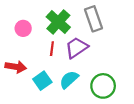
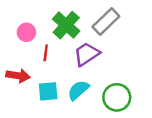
gray rectangle: (93, 19) -> (106, 21), turned 65
red line: (52, 49) -> (46, 53), moved
cyan square: (42, 81) -> (48, 91), turned 30

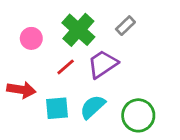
gray rectangle: (106, 21) -> (125, 26), size x0.6
red line: (46, 53) -> (66, 67), moved, turned 42

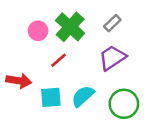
pink circle: (31, 38) -> (38, 31), moved
purple trapezoid: (103, 64) -> (112, 58), moved

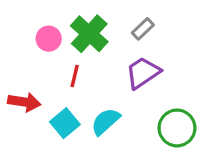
red line: (59, 60) -> (75, 76), turned -36
cyan square: (51, 97) -> (65, 123), turned -35
green circle: (124, 104) -> (177, 128), moved

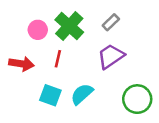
red arrow: (24, 102) -> (21, 64), moved
cyan square: (65, 123) -> (50, 95), turned -30

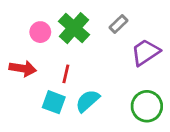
purple trapezoid: (111, 56) -> (146, 52), moved
red line: (58, 59) -> (66, 74), moved

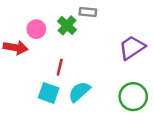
gray rectangle: (119, 24) -> (88, 12), moved, turned 49
green cross: (74, 28) -> (67, 25), size x0.7
red arrow: (23, 68) -> (16, 48), moved

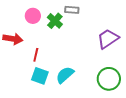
pink circle: (36, 29) -> (33, 16), moved
red line: (60, 67) -> (36, 55), moved

